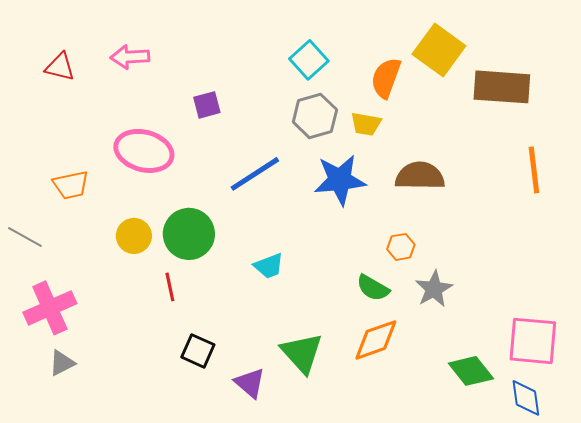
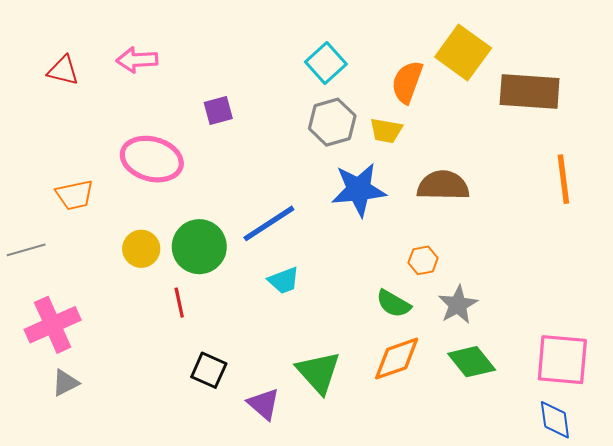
blue line: (255, 174) -> (269, 223), moved
gray line: (25, 237) -> (26, 250), turned -45
green diamond: (471, 371) -> (472, 362), moved

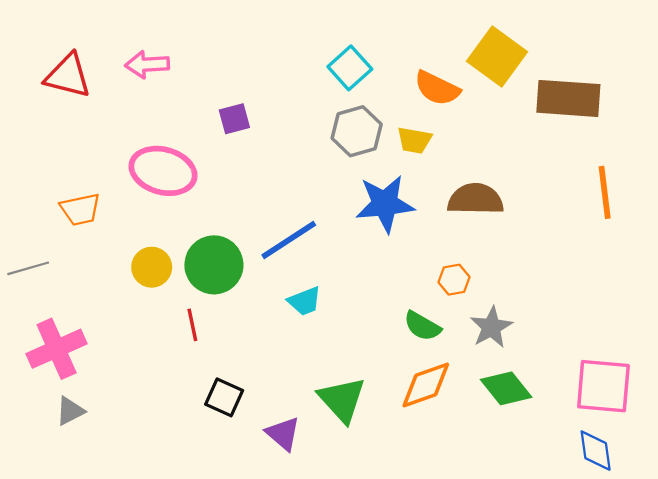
red triangle: (63, 70) -> (68, 76), size x1.4
orange semicircle: (407, 82) -> (437, 88), turned -84

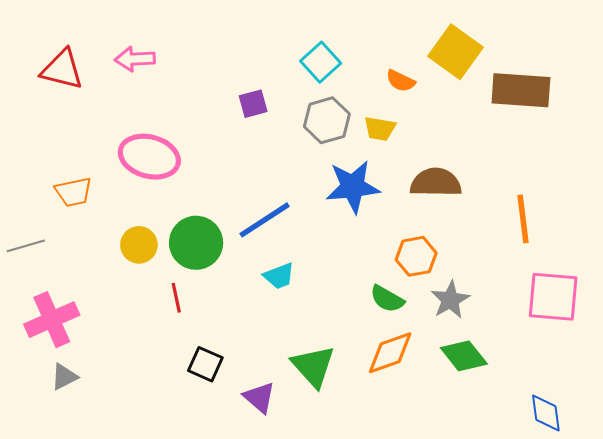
orange semicircle: (437, 88) -> (401, 81), size x0.7
purple square: (234, 119) -> (253, 104), moved
orange line: (605, 192) -> (523, 219), moved
orange hexagon: (454, 280) -> (416, 256), size x1.4
pink square: (603, 386) -> (553, 297), moved

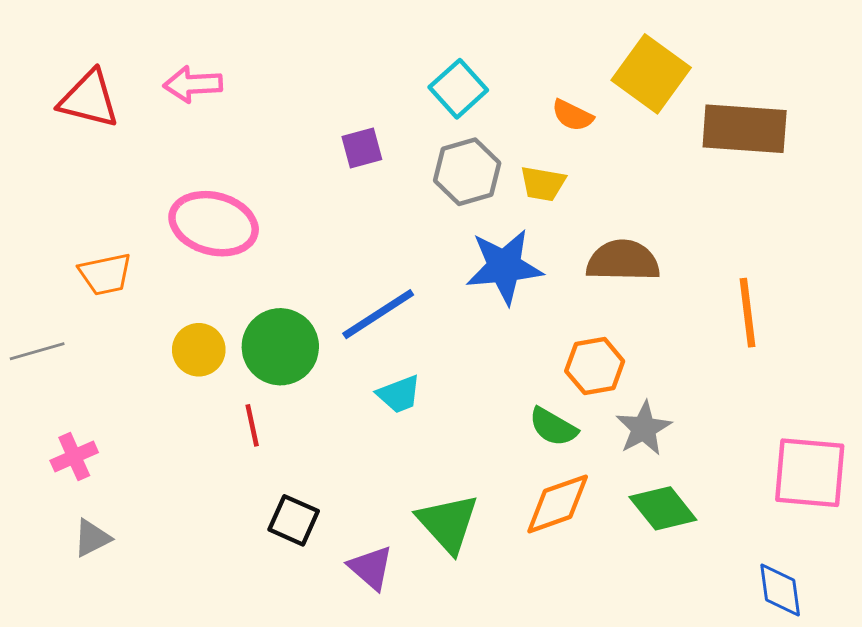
pink square: (553, 297) -> (810, 473), moved
pink cross: (52, 320) -> (74, 457), size x0.6

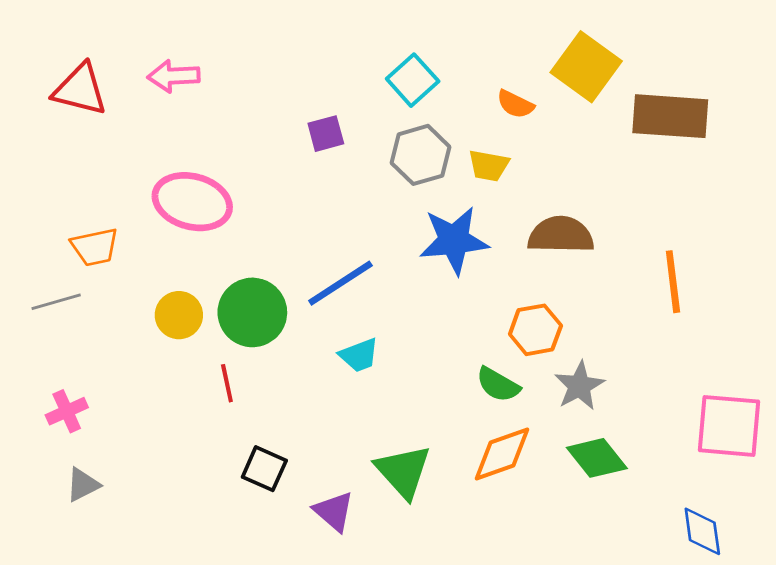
gray line: (37, 351) -> (56, 302), moved

